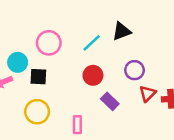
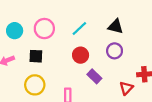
black triangle: (122, 31) -> (116, 26), moved, turned 35
cyan circle: (18, 62) -> (15, 31), moved
red triangle: (148, 94) -> (126, 88), moved

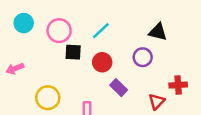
black triangle: (116, 26) -> (158, 32), moved
cyan circle: (15, 31) -> (24, 23), moved
black square: (36, 56) -> (73, 52), moved

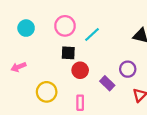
pink circle: (59, 31) -> (65, 26), moved
purple circle: (143, 57) -> (128, 69), moved
red circle: (102, 62) -> (80, 70), moved

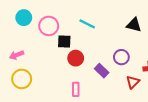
pink circle: (65, 26) -> (49, 26), moved
cyan line: (92, 35) -> (87, 24), turned 70
yellow circle: (47, 92) -> (22, 79), moved

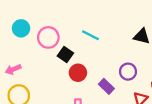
black square: (64, 42) -> (65, 55), turned 32

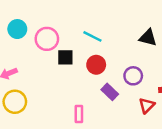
black square: (65, 55) -> (65, 57), turned -35
red circle: (78, 73) -> (96, 65), moved

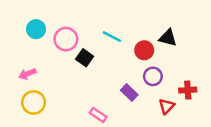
black square: (65, 57) -> (85, 58), turned 35
red circle: (96, 65) -> (144, 50), moved
pink rectangle: (79, 114) -> (98, 115), turned -56

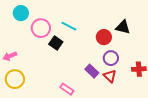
cyan circle: (36, 29) -> (21, 13), moved
cyan line: (112, 37) -> (69, 26), moved
red triangle: (167, 106) -> (110, 76), moved, turned -32

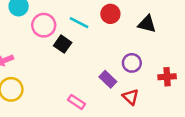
red circle: (104, 37) -> (110, 14), moved
red triangle: (110, 76) -> (131, 97), moved

